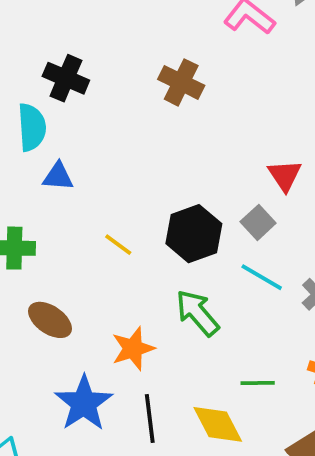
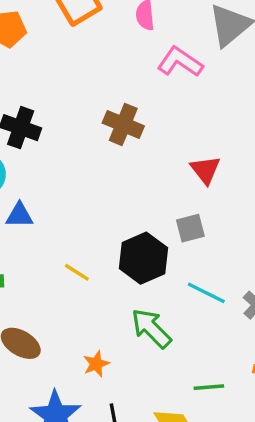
red triangle: (285, 175) -> (205, 170), moved
gray square: (258, 222) -> (190, 228), moved, turned 32
orange star: (133, 349) -> (96, 364), size x0.7

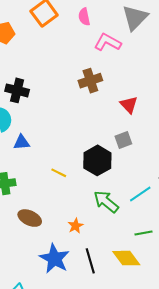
brown cross: (123, 124) -> (90, 81), moved, turned -35
cyan line: (206, 293) -> (140, 194), moved, turned -55

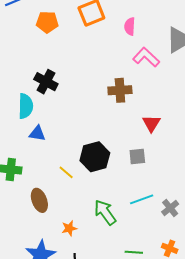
black hexagon: (97, 160) -> (95, 157), moved
cyan line: (140, 194) -> (142, 199), moved
brown ellipse: (30, 218) -> (39, 200), moved, turned 30

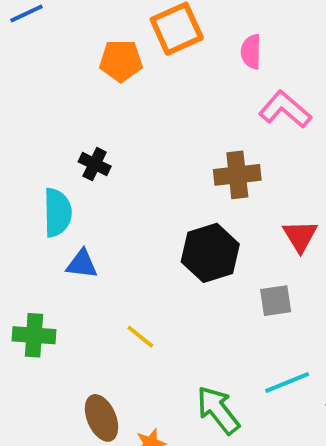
orange pentagon: (47, 22) -> (121, 61), moved
black cross: (46, 82) -> (95, 164), size x0.7
black hexagon: (95, 157) -> (210, 253), moved
brown ellipse: (39, 200) -> (102, 418), moved

